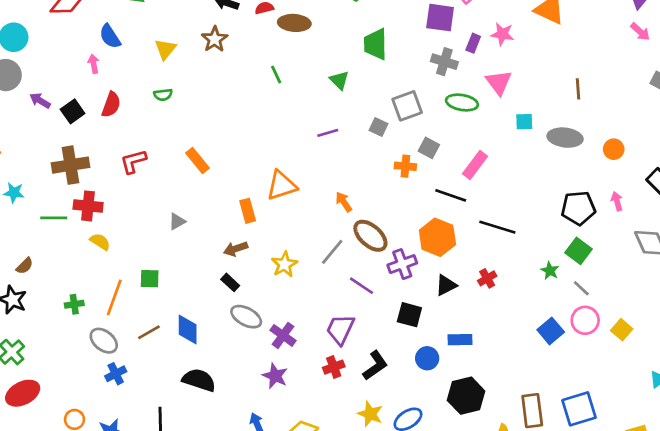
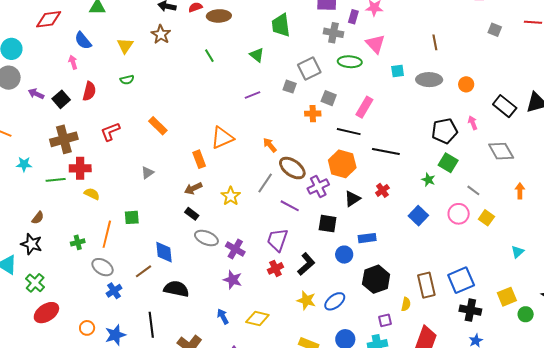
gray line: (581, 288) -> (473, 190), moved
blue square: (551, 331) -> (418, 216), moved
brown line: (149, 332) -> (144, 271), moved

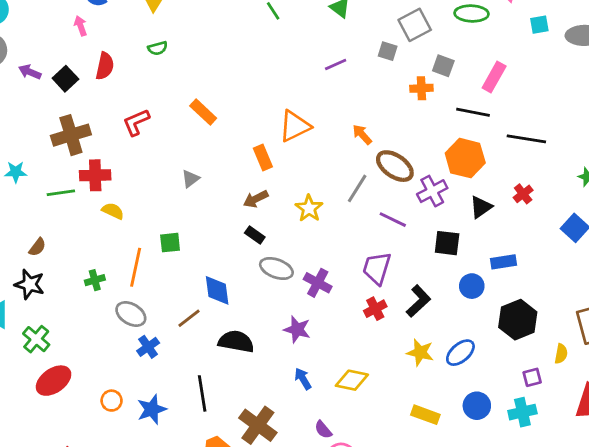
purple star: (233, 280) -> (297, 329), moved

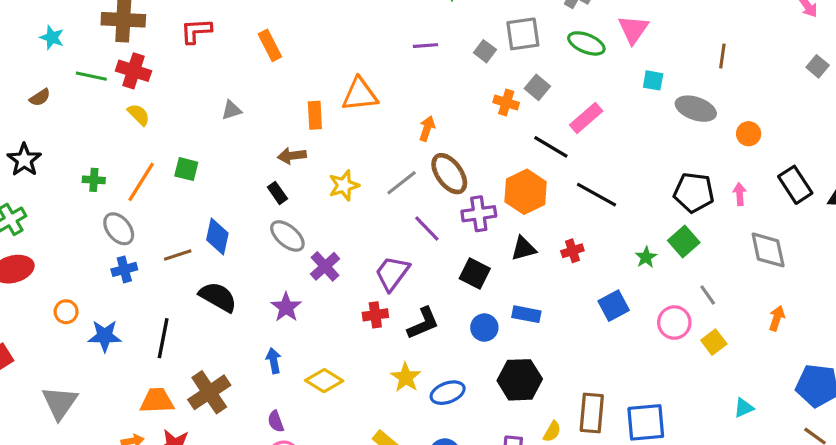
orange arrow: (362, 134) -> (427, 128), turned 40
brown semicircle: (37, 247) -> (40, 97), moved

